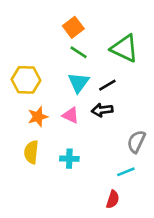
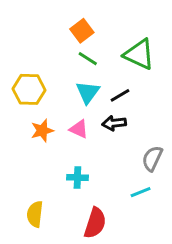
yellow semicircle: (31, 152) -> (35, 214), moved
red semicircle: (113, 199) -> (95, 223), moved, size x1.5

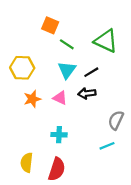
orange square: (82, 31) -> (50, 25), moved, turned -30
red semicircle: (95, 223) -> (57, 169), moved

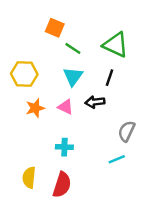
black line: (91, 72) -> (109, 78), moved, turned -40

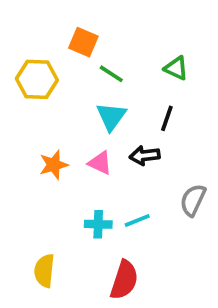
green triangle: (116, 45) -> (176, 68), size x0.6
yellow hexagon: (24, 74) -> (37, 79), moved
cyan line: (117, 159) -> (137, 221), moved
red semicircle: (62, 185) -> (124, 280), moved

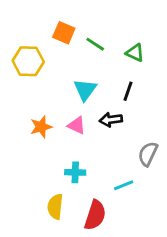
green line: (111, 74) -> (95, 44), moved
cyan line: (137, 221) -> (124, 185), moved
yellow semicircle: (44, 271) -> (55, 207), moved

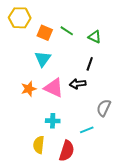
orange square: (64, 33) -> (45, 33), moved
yellow hexagon: (28, 61) -> (20, 18), moved
cyan triangle: (85, 90) -> (43, 59), moved
pink triangle: (77, 125) -> (54, 88), size x1.5

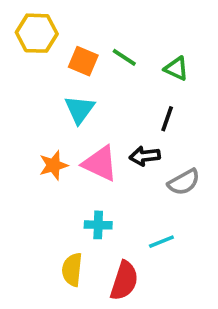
gray semicircle: (104, 108) -> (184, 182), moved, turned -144

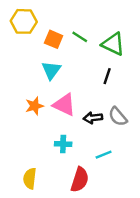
green triangle: (176, 69) -> (113, 44), size x1.5
black arrow: (145, 156) -> (93, 118), moved
gray semicircle: (184, 182) -> (118, 117), turned 78
yellow semicircle: (72, 270) -> (30, 179), moved

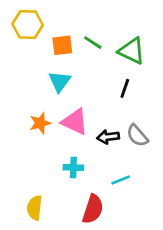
orange square: (54, 39) -> (62, 45), turned -30

